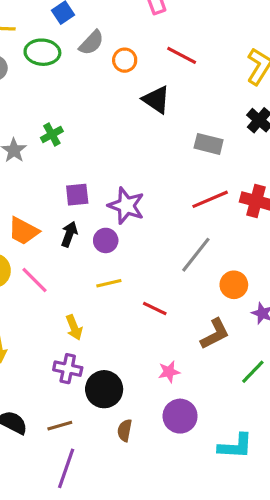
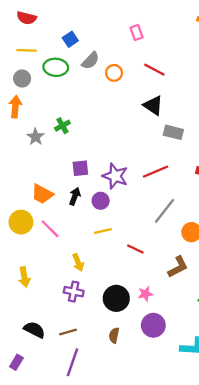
black triangle: (156, 100) -> (153, 105), moved
red line: (210, 199) -> (156, 172), moved
black circle: (104, 389) -> (116, 298), moved

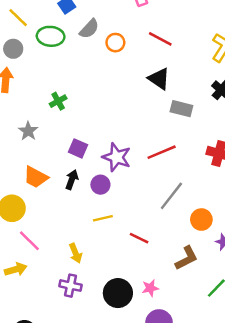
yellow line: (27, 50) -> (18, 18), turned 42
gray star: (36, 137) -> (28, 131), moved
purple square: (80, 168) -> (78, 148), turned 30
pink line: (50, 229) -> (29, 241), moved
yellow arrow: (24, 277) -> (16, 269), turned -96

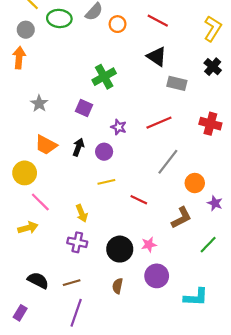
green cross: (58, 101) -> (104, 77), moved, size x1.5
purple square: (78, 148) -> (84, 108), moved
purple star: (117, 157) -> (119, 127), size x0.6

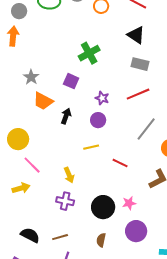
gray rectangle: (177, 83) -> (140, 64), moved
orange trapezoid: (46, 145) -> (43, 101), moved
purple circle: (104, 152) -> (98, 120), moved

